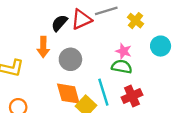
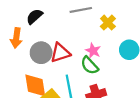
red triangle: (81, 19) -> (60, 53), moved
green semicircle: (122, 67) -> (90, 65), turned -150

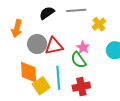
black semicircle: (34, 17) -> (47, 13), moved

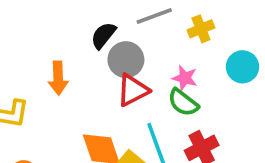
yellow cross: (99, 24) -> (201, 29), turned 32
gray circle: (37, 44) -> (126, 60), moved

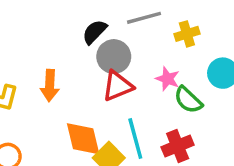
orange arrow: (58, 78) -> (50, 86), moved
green semicircle: (183, 102) -> (188, 100), moved

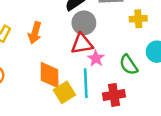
pink star: (168, 79) -> (96, 58), moved

